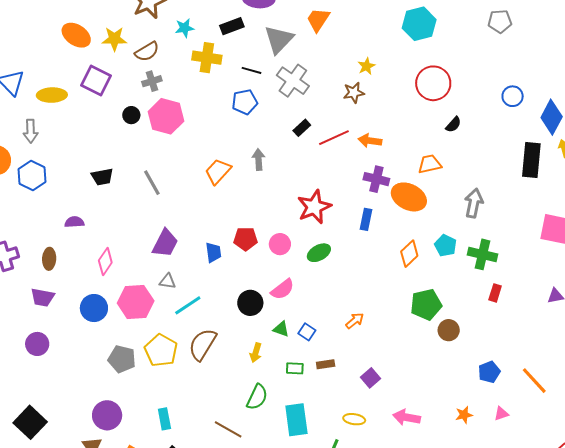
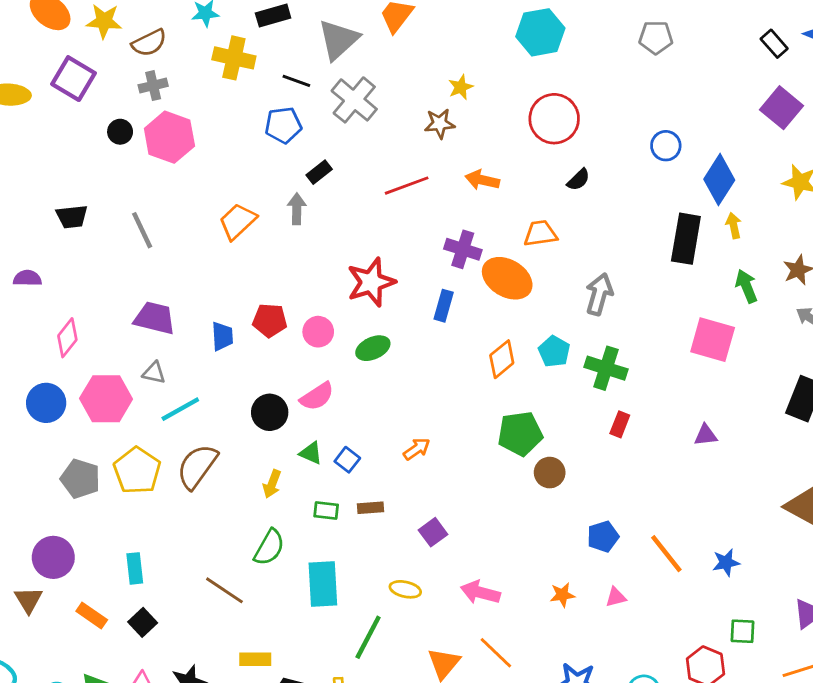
black rectangle: (302, 128) -> (319, 172), moved
orange arrow: (370, 141) -> (482, 180), moved
purple trapezoid: (165, 243) -> (155, 318), turned -108

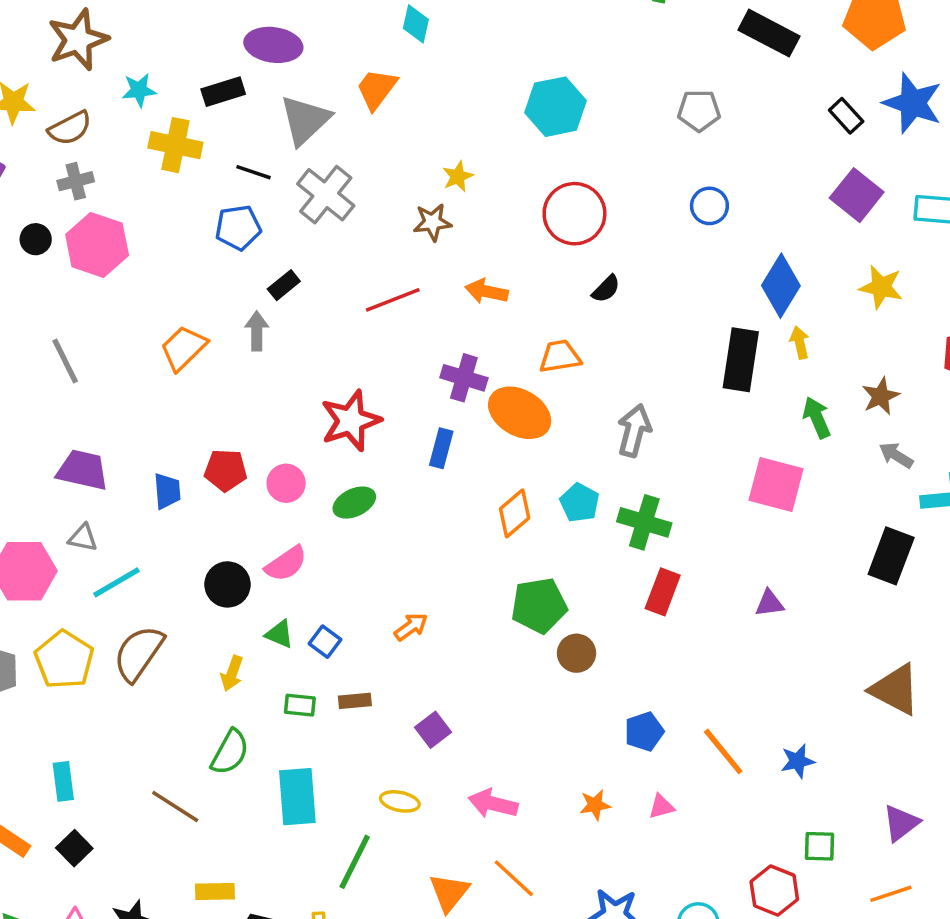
blue circle: (666, 146) -> (709, 206), moved
red rectangle: (620, 424) -> (663, 592), size x1.4

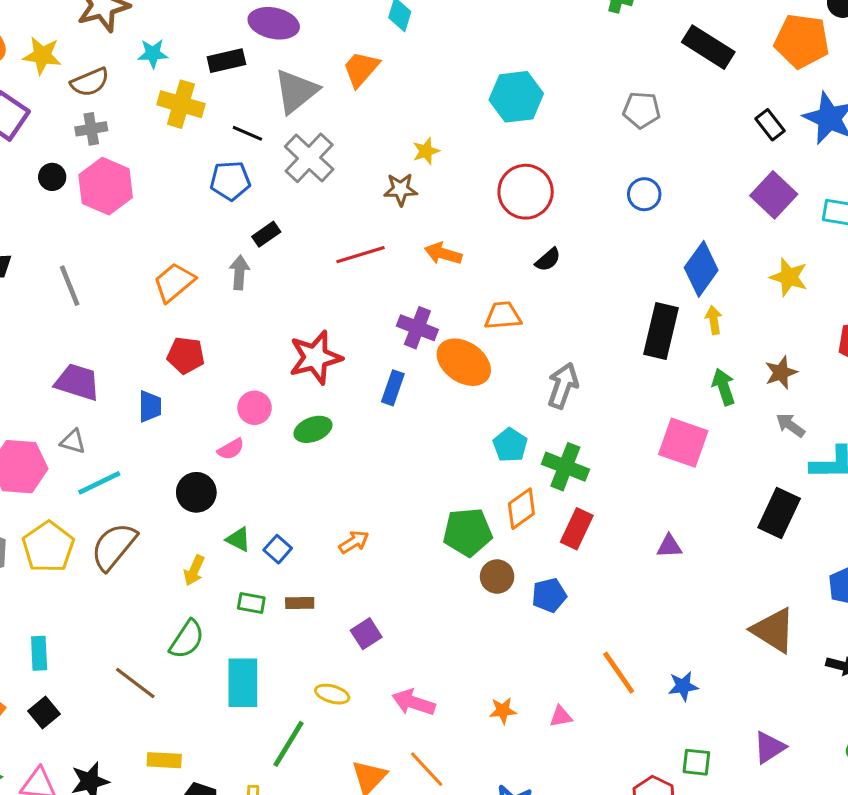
red pentagon: (226, 470) -> (186, 355), moved
orange diamond: (515, 513) -> (521, 509), moved
pink semicircle: (286, 564) -> (231, 449), moved, size x0.7
blue pentagon: (644, 732) -> (549, 595), moved

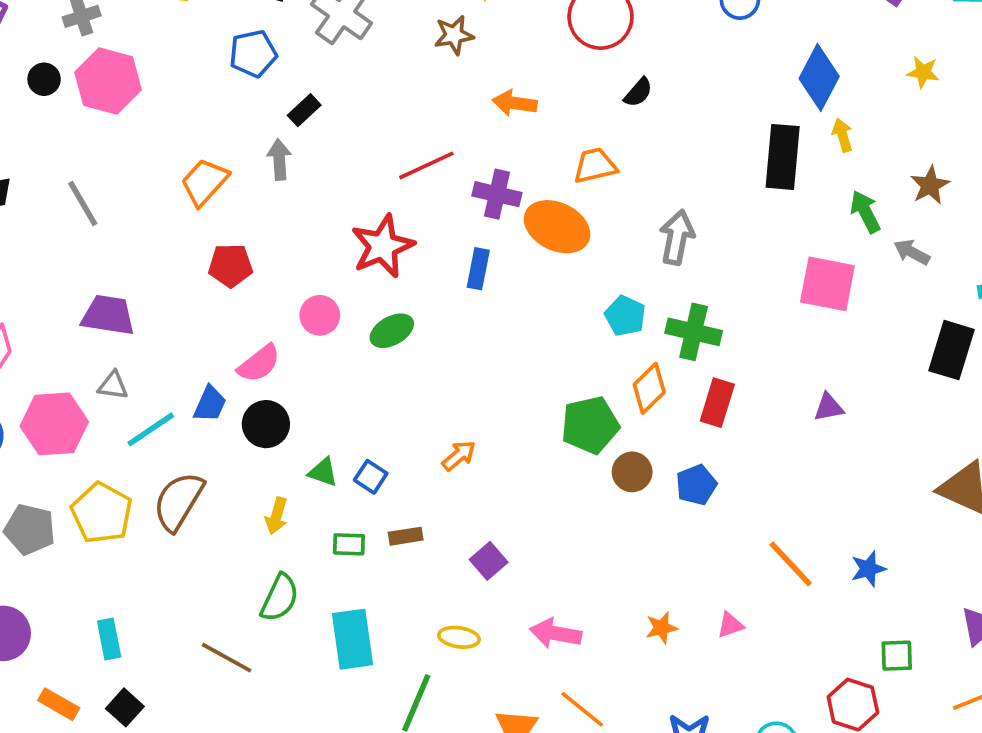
red line: (361, 255) -> (426, 165), moved
yellow star: (789, 277) -> (923, 72), size x0.7
blue trapezoid: (150, 406) -> (210, 404), moved, turned 32
gray arrow: (790, 425) -> (912, 252), moved
pink semicircle: (231, 449) -> (259, 364), moved, size x1.4

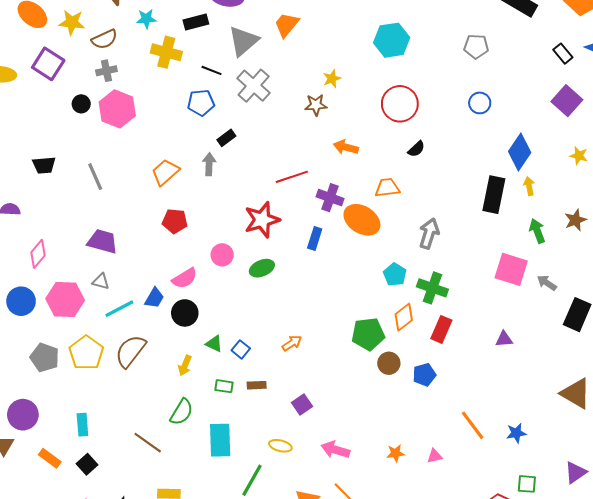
gray arrow: (912, 252) -> (547, 283), moved

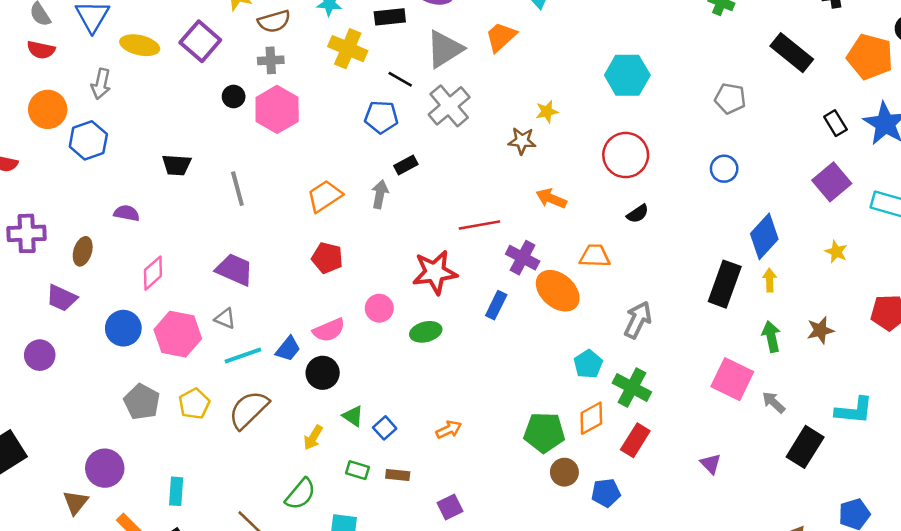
purple triangle: (504, 339) -> (711, 464), turned 42
yellow pentagon: (86, 353) -> (194, 404), size x0.7

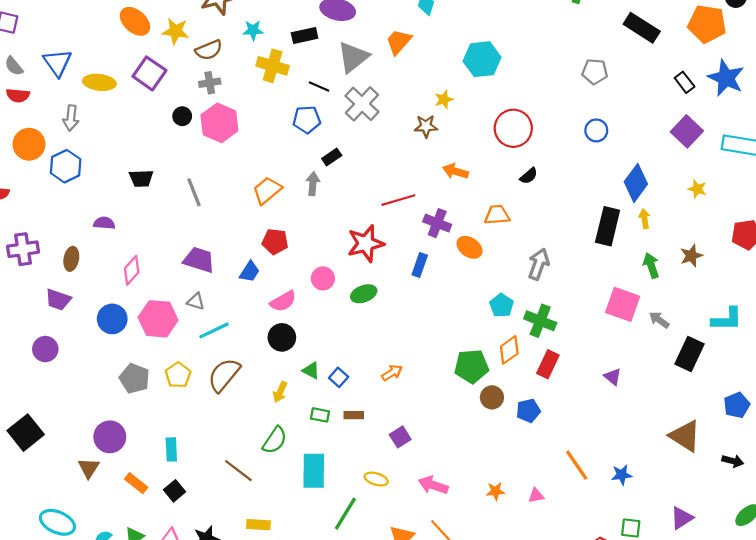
cyan hexagon: (627, 75) -> (482, 59), moved
orange ellipse: (558, 291) -> (469, 247), size x0.7
blue trapezoid: (288, 349) -> (250, 272), moved

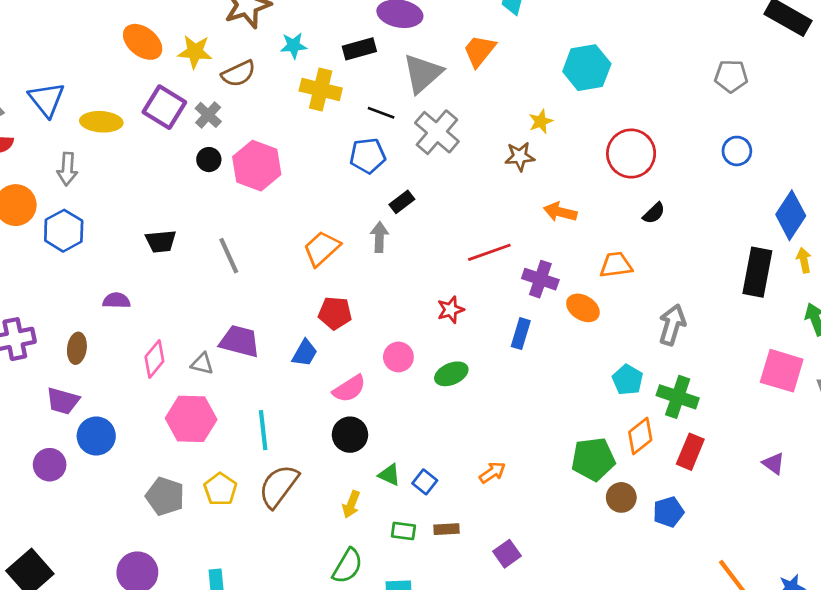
gray cross: (210, 83) -> (208, 115), moved, turned -35
red star: (366, 243) -> (451, 310), size x0.6
gray triangle: (196, 301) -> (202, 364), moved
blue circle: (112, 319) -> (96, 436), moved
cyan line: (214, 330) -> (263, 430), turned -68

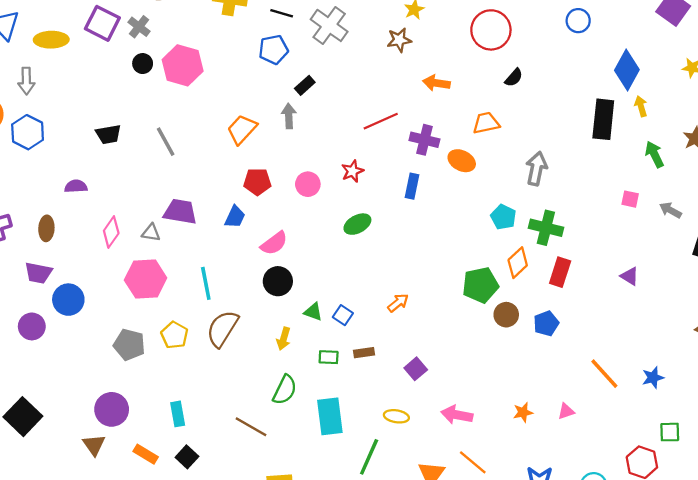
pink circle: (398, 357) -> (308, 184), moved
pink square: (782, 371) -> (630, 199), size x0.5

